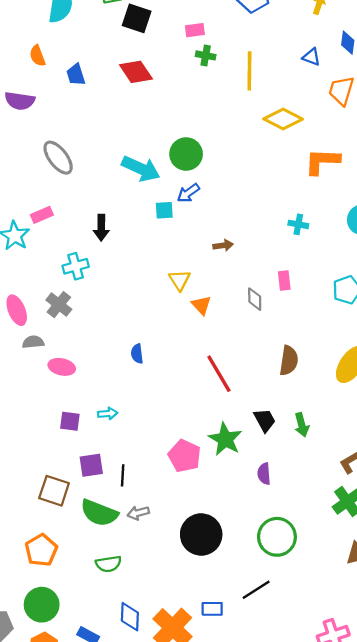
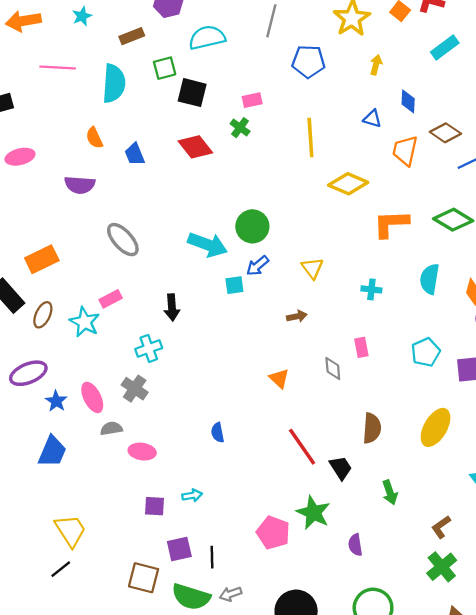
green cross: (206, 55) -> (240, 128), moved, turned 30
yellow triangle: (180, 280) -> (312, 268), moved
black trapezoid: (265, 420) -> (341, 468), moved

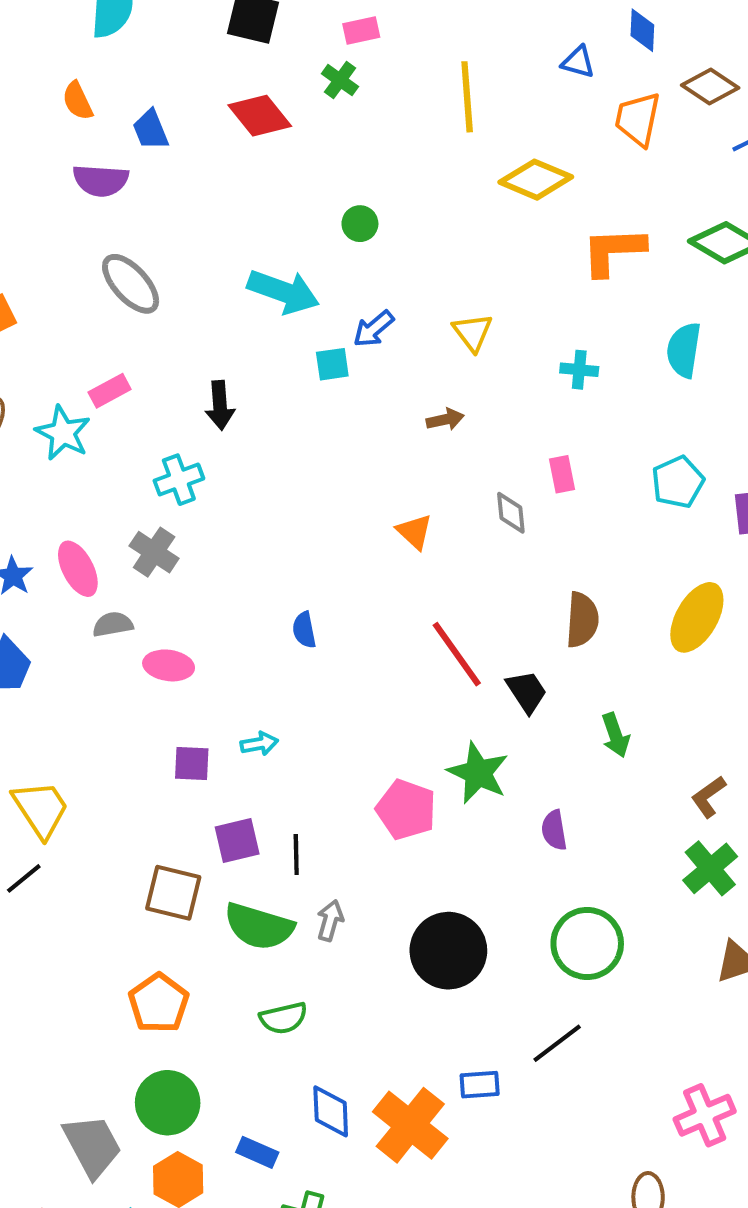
purple semicircle: (80, 185) -> (101, 180), moved
green circle: (252, 226) -> (360, 224), moved, size x0.6
gray arrow: (231, 594) -> (330, 921), turned 125

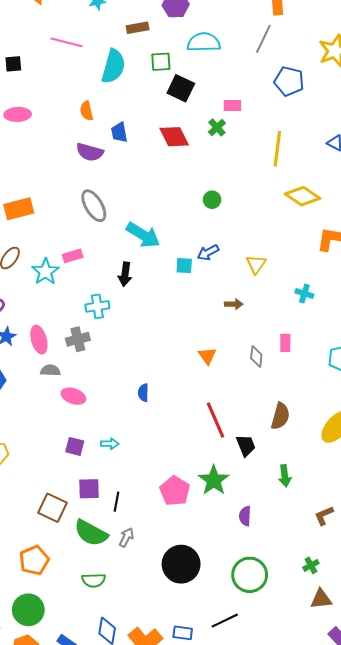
cyan arrow: (283, 292) -> (143, 235), moved
gray cross: (154, 552) -> (78, 339), turned 30
green cross: (710, 868) -> (311, 565), moved, size x0.6

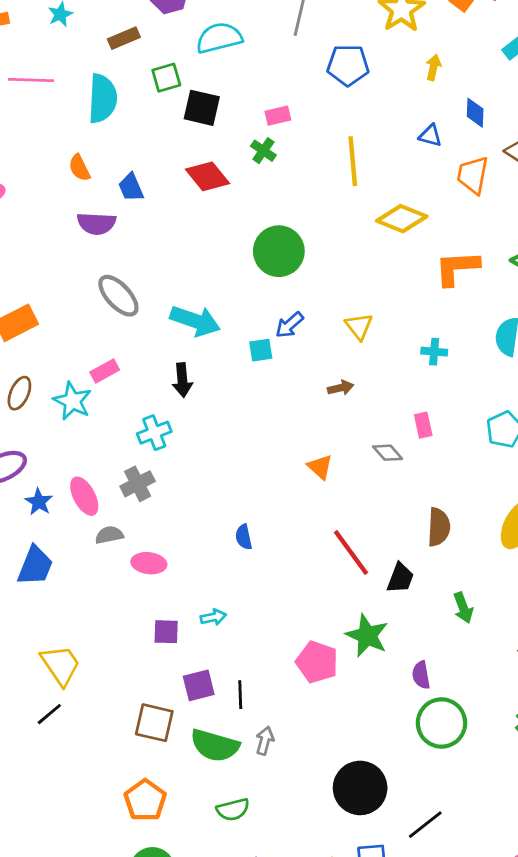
green circle: (212, 200) -> (279, 251), size x2.0
gray diamond: (256, 356) -> (388, 453), turned -35
black trapezoid: (246, 446) -> (400, 578), turned 55
black circle: (181, 564) -> (360, 788), moved
green circle: (250, 575) -> (441, 723), moved

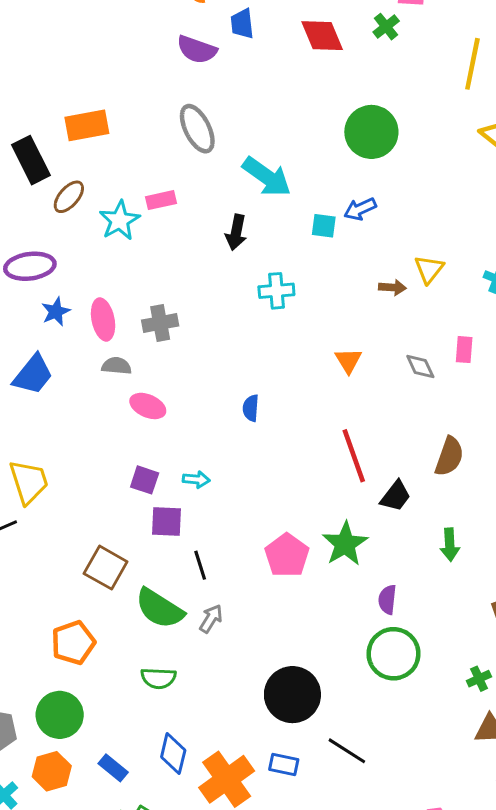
yellow triangle: (359, 326) -> (429, 269), moved
cyan cross: (154, 433) -> (276, 291), moved
purple square: (199, 685) -> (166, 522), moved
black line: (240, 695) -> (200, 565), turned -32
black line: (425, 825) -> (347, 751), turned 54

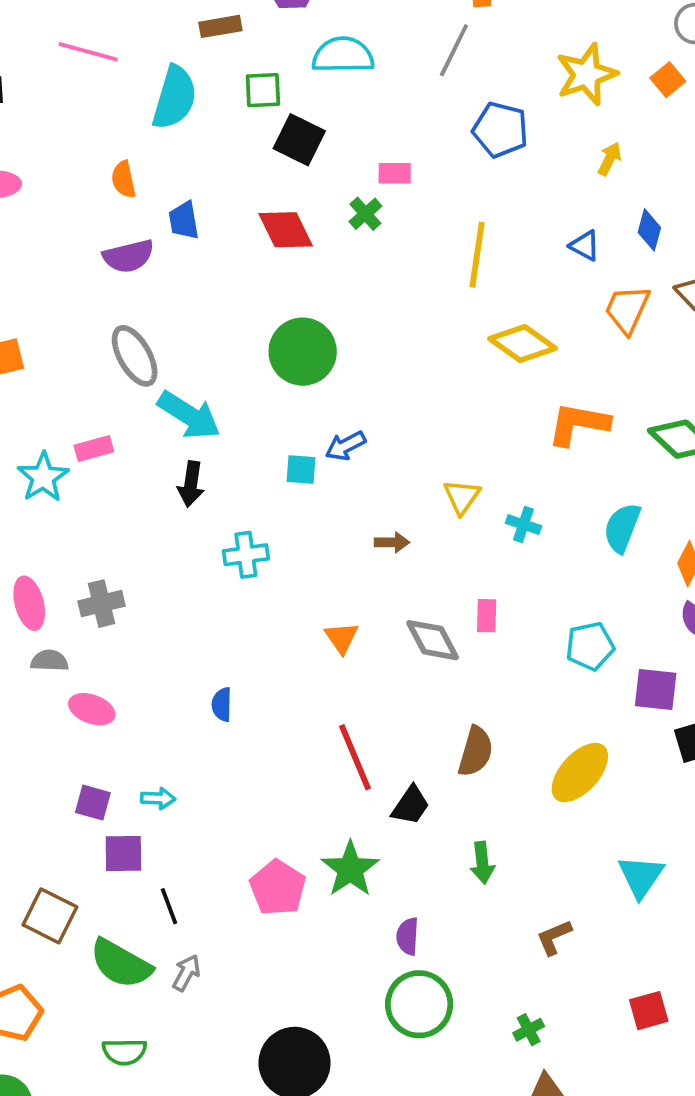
purple semicircle: (197, 50) -> (128, 256), turned -30
green circle: (371, 132) -> (303, 352), moved
cyan arrow: (267, 177) -> (189, 415), moved
yellow triangle: (429, 269) -> (462, 497), moved
gray diamond: (420, 367) -> (433, 640), size x1.4

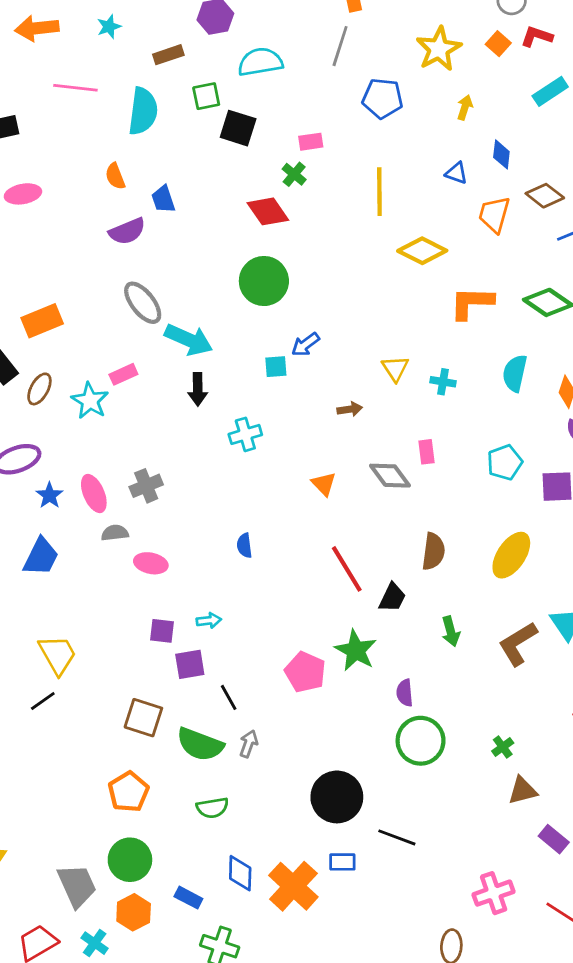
red diamond: (286, 230) -> (268, 211), moved
brown L-shape: (554, 937) -> (518, 644), moved, size x1.6

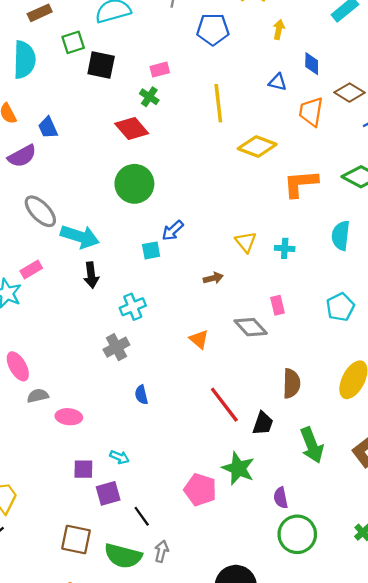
gray cross: (146, 486) -> (116, 347), moved
cyan arrow: (209, 621) -> (119, 457), turned 36
green arrow: (451, 631) -> (312, 445), size x1.5

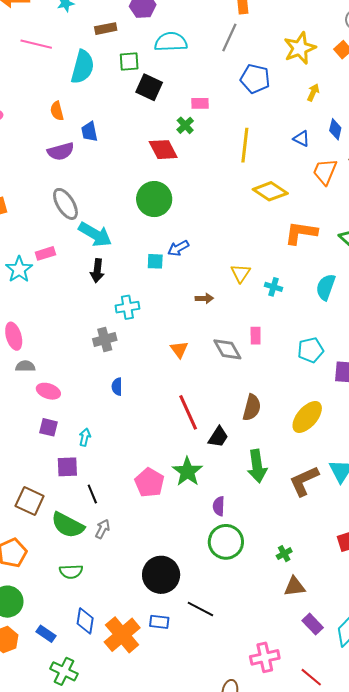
cyan arrow: (119, 457) -> (85, 437), turned -114
purple square: (83, 469) -> (49, 427), moved

